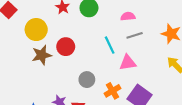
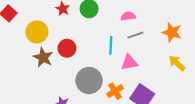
cyan line: (110, 45) -> (111, 45), turned 30
brown star: (42, 55) -> (43, 57), turned -30
gray circle: (87, 80) -> (89, 81), size x1.6

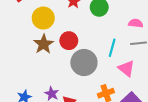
pink triangle: (129, 62) -> (126, 69), turned 36
gray circle: (89, 81) -> (84, 62), moved

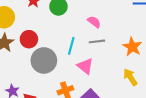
pink semicircle: (136, 23) -> (94, 22), turned 32

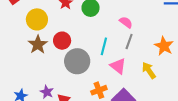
gray line: (97, 41) -> (129, 41), turned -63
yellow arrow: (130, 77) -> (149, 70), moved

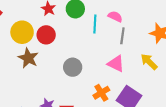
red circle: (62, 41) -> (46, 35), moved
cyan line: (104, 46) -> (95, 24), moved
gray circle: (77, 61) -> (73, 67), size x0.7

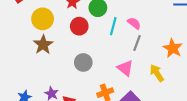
red circle: (46, 35) -> (79, 26), moved

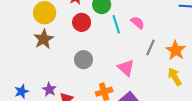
cyan line: (113, 26) -> (116, 24), turned -36
gray line: (137, 43) -> (151, 47), moved
yellow arrow: (157, 73) -> (175, 77), moved

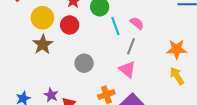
red circle: (82, 22) -> (70, 25), moved
gray line: (151, 47) -> (131, 46), moved
orange star: (176, 50) -> (177, 49), turned -30

